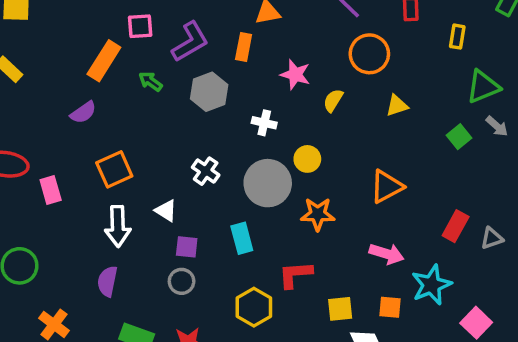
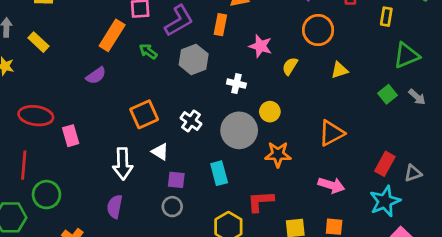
gray arrow: (497, 126) -> (417, 97), moved
orange square: (114, 169) -> (144, 114), moved
cyan star: (431, 285) -> (385, 201), moved

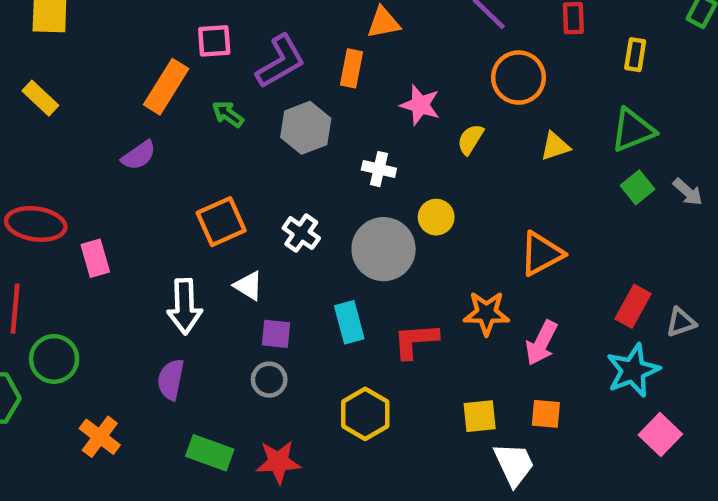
green triangle: (406, 55) -> (633, 130), moved
orange star: (278, 154) -> (486, 313), moved
pink arrow: (331, 185) -> (541, 343), turned 100
red L-shape: (261, 201) -> (416, 341), moved

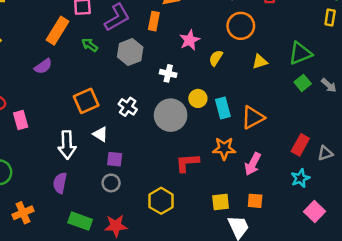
yellow rectangle: (635, 55) -> (330, 18), moved
pink star: (420, 105) -> (190, 40), turned 30
cyan rectangle: (349, 322) -> (223, 108), moved
cyan star: (633, 370) -> (300, 178), size x0.7
orange cross: (100, 437) -> (23, 213), turned 30

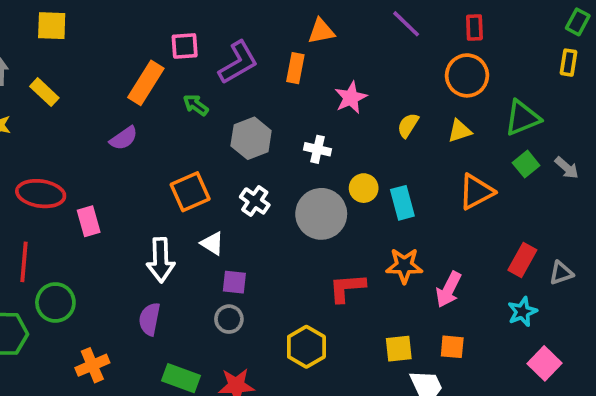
orange circle: (241, 26) -> (467, 75), moved
gray hexagon: (130, 52) -> (251, 138), moved
yellow semicircle: (216, 58) -> (408, 125), moved
orange triangle: (253, 118) -> (476, 192), moved

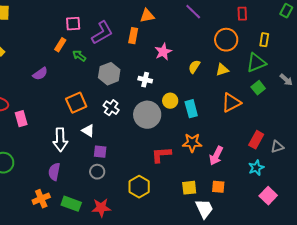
red rectangle: (474, 27) -> (242, 14), moved
yellow rectangle: (569, 63) -> (264, 40), moved
orange rectangle: (146, 83) -> (60, 45), moved, size x0.6
gray arrow: (567, 168) -> (286, 80), moved
orange cross: (92, 365) -> (41, 199), moved

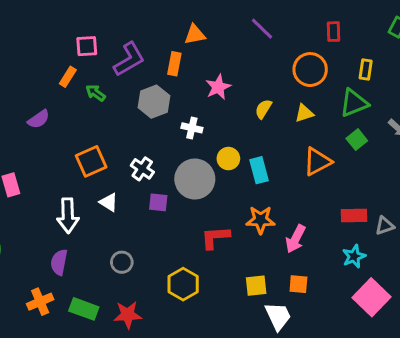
gray hexagon: (109, 74) -> (154, 102), moved
red rectangle: (256, 140) -> (354, 215), turned 60
purple square: (100, 152) -> (158, 202), moved
pink square: (268, 196) -> (371, 297), size x1.4

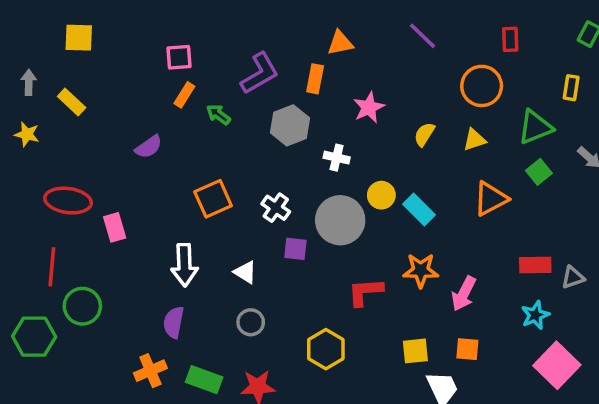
pink square: (87, 46) -> (179, 57), moved
yellow rectangle: (366, 70) -> (571, 88), moved
cyan rectangle: (259, 170) -> (419, 209), turned -30
white triangle: (109, 202) -> (245, 272), moved

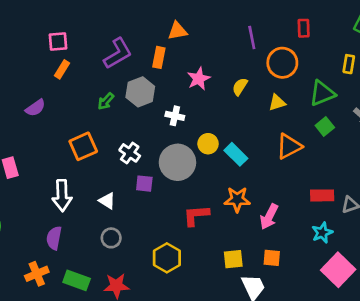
purple line: (423, 36) -> (252, 38), moved, turned 35
green arrow: (218, 115) -> (106, 101), moved, turned -84
yellow semicircle: (424, 134) -> (240, 87), moved

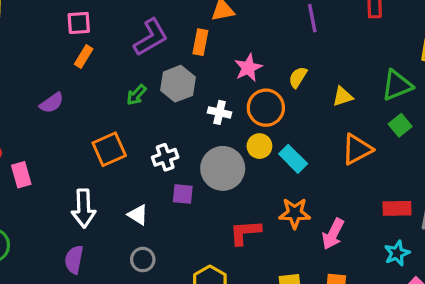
orange circle: (282, 63) -> (266, 108), moved
white cross: (130, 153) -> (165, 157), turned 36

